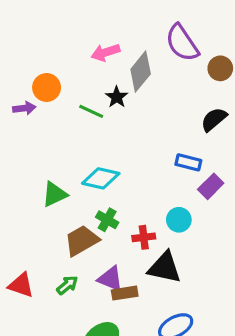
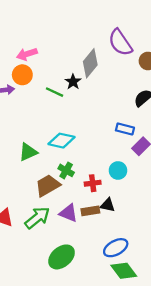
pink arrow: (106, 52) -> (27, 54), moved
black triangle: (164, 268) -> (108, 205), size x0.6
green arrow: (67, 285) -> (37, 218), size x1.6
brown rectangle: (125, 293) -> (90, 211), moved

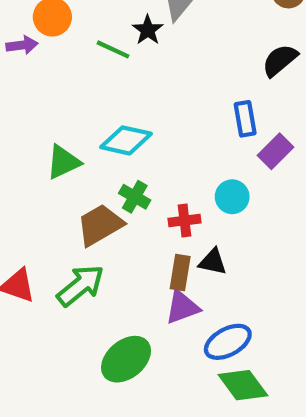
blue rectangle: (125, 129) -> (245, 119), turned 66
brown rectangle: (90, 211) -> (180, 273), turned -72
purple triangle: (68, 213) -> (182, 307), moved, turned -42

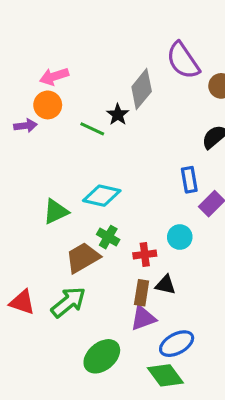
green diamond: (243, 385) -> (165, 375), moved

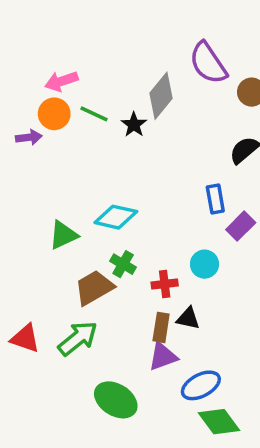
green line: (92, 129) -> (94, 114), moved
green ellipse: (102, 356) -> (116, 400), turned 72
green diamond: (165, 375) -> (219, 422), moved

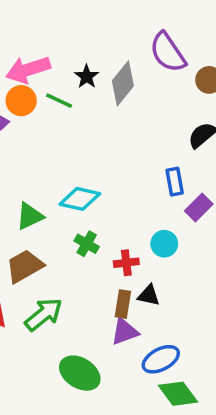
pink arrow: (61, 81) -> (28, 70), size x1.4
black star: (134, 125) -> (87, 77), moved
brown trapezoid: (94, 288) -> (25, 266), moved

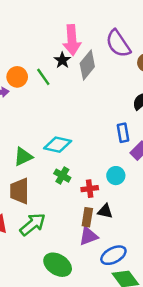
pink arrow: (28, 70) -> (72, 40), moved, turned -76
green line: (59, 101) -> (43, 77), turned 30
brown trapezoid: (25, 266) -> (20, 191), turned -60

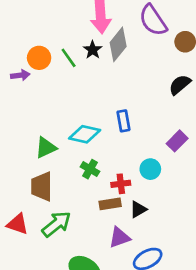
black star: (62, 60) -> (93, 50), moved
blue rectangle: (123, 133) -> (123, 121), moved
black triangle: (105, 211) -> (138, 209), turned -42
brown rectangle: (87, 217) -> (110, 204), moved, turned 72

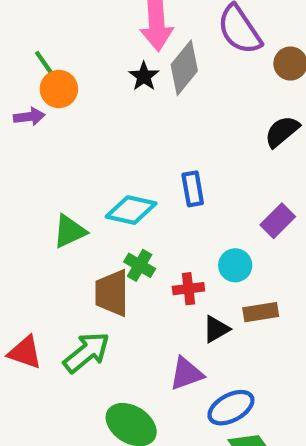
green line: (69, 58) -> (46, 66), moved
brown trapezoid: (42, 187) -> (112, 293), moved
brown rectangle: (110, 204) -> (261, 312), moved

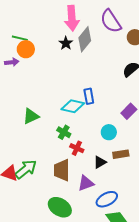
green line: (46, 66) -> (20, 38), turned -42
cyan diamond: (131, 210) -> (73, 106), moved
red cross: (188, 289) -> (77, 148), moved, turned 32
brown trapezoid: (112, 293) -> (62, 170), moved
green arrow: (87, 352) -> (26, 169), moved

